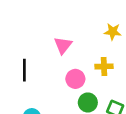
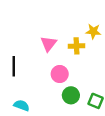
yellow cross: (104, 66) -> (76, 46), moved

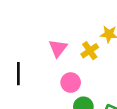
yellow cross: (76, 46) -> (90, 51), turned -32

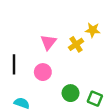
pink circle: (71, 83) -> (43, 72), moved

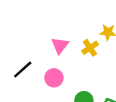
black line: (14, 64) -> (23, 69), turned 48

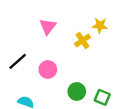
pink triangle: (60, 45) -> (48, 27), moved

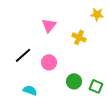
yellow star: (100, 25) -> (97, 14), moved
yellow cross: (83, 41) -> (79, 37), turned -32

